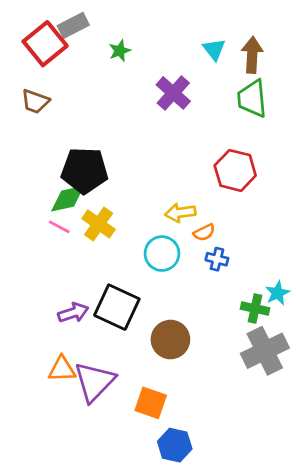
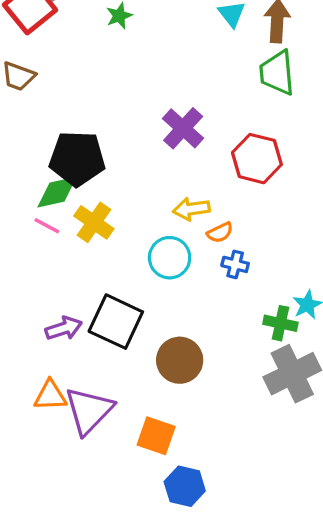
purple cross: (173, 93) -> (183, 128), moved

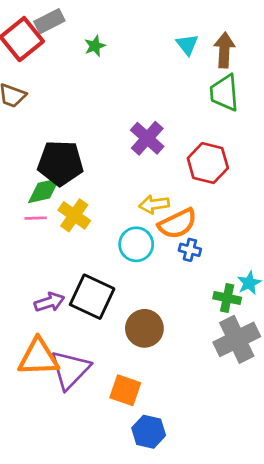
pink line: (47, 226) -> (36, 218), turned -30
orange semicircle: (220, 232) -> (178, 224), size x1.8
orange triangle: (50, 395) -> (38, 357), size x1.5

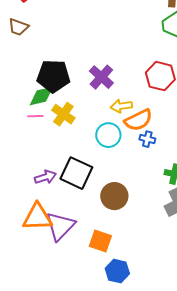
purple cross: (147, 138) -> (101, 77), moved

